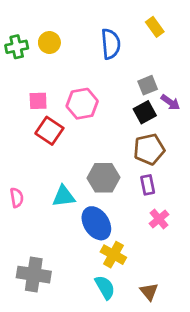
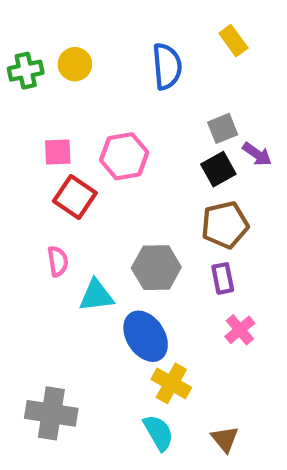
pink semicircle: (17, 198) -> (58, 261), moved

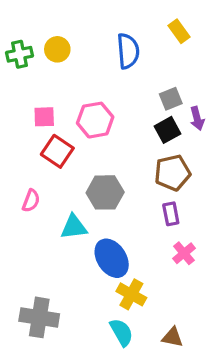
purple arrow: (257, 154) -> (197, 118), turned 40
pink semicircle: (58, 261) -> (31, 201), moved, turned 30
gray hexagon: (156, 268) -> (105, 192), moved
brown triangle: (225, 439) -> (172, 337), turned -40

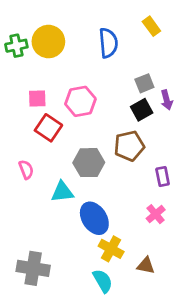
yellow circle: (57, 49) -> (48, 42), size x1.5
brown pentagon: (172, 173) -> (129, 146), moved
pink semicircle: (31, 201) -> (26, 170), turned -42
purple rectangle: (171, 214) -> (163, 177), moved
brown triangle: (172, 337) -> (146, 266), moved

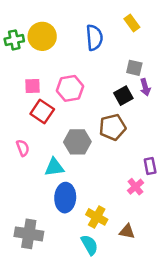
gray square: (144, 83) -> (134, 68), moved, turned 35
purple rectangle: (163, 177) -> (150, 166), moved
blue ellipse: (94, 218) -> (65, 198), moved, turned 36

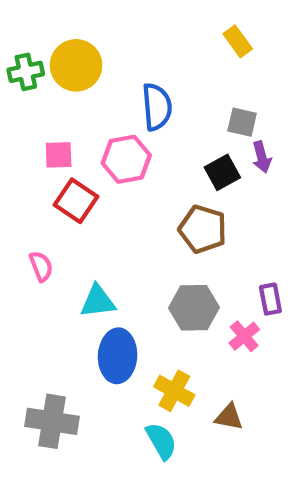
blue semicircle: (94, 38) -> (157, 107), moved
brown pentagon: (112, 127) -> (203, 229), turned 30
gray hexagon: (77, 142) -> (194, 308), moved

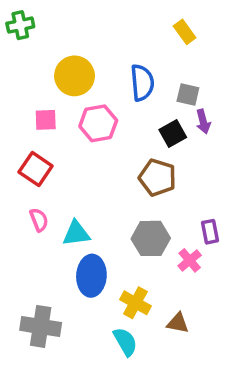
yellow circle: (76, 65) -> (75, 76), moved
green cross: (26, 72) -> (20, 25), moved
blue semicircle: (157, 107) -> (142, 83), moved
red square: (76, 201) -> (36, 169), moved
pink semicircle: (41, 266) -> (39, 220), moved

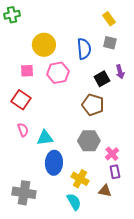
gray square: (188, 95) -> (110, 43), moved
purple rectangle: (210, 232) -> (115, 172), moved

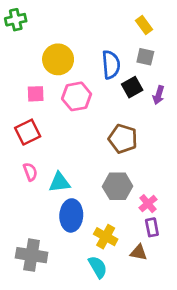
purple arrow: (120, 72) -> (159, 95), turned 32
black square: (102, 79) -> (132, 87), moved
red square: (21, 100) -> (28, 132), turned 30

